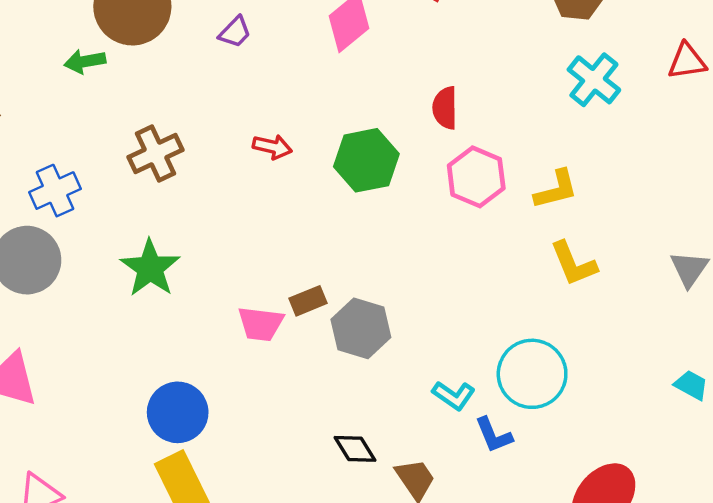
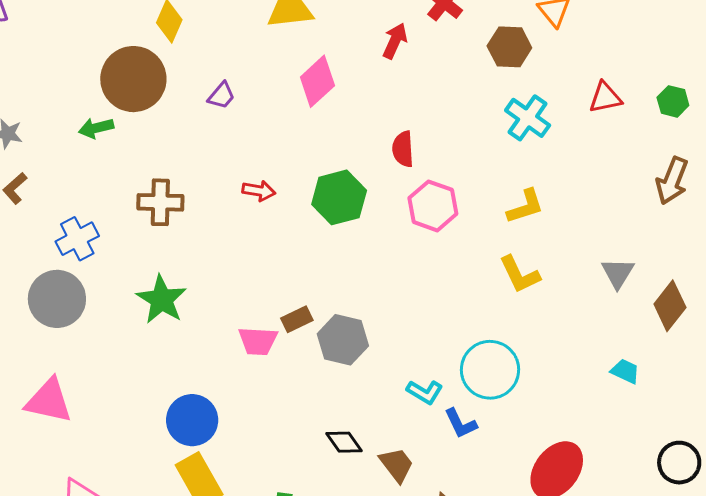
brown cross: (155, 154) -> (160, 202), turned 30
yellow L-shape: (556, 190) -> (525, 207), moved

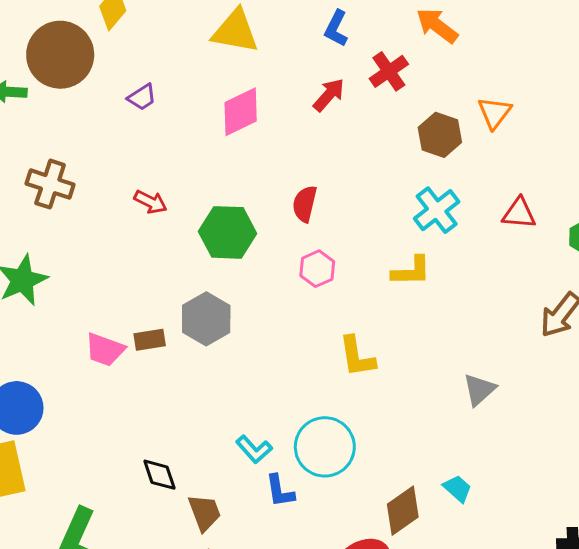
pink hexagon: (433, 206) -> (317, 269), size x0.7
yellow L-shape: (525, 207) -> (411, 271), moved
yellow L-shape: (520, 274) -> (357, 357), moved
brown diamond: (670, 306) -> (403, 511), moved
gray hexagon: (343, 340) -> (206, 319), moved

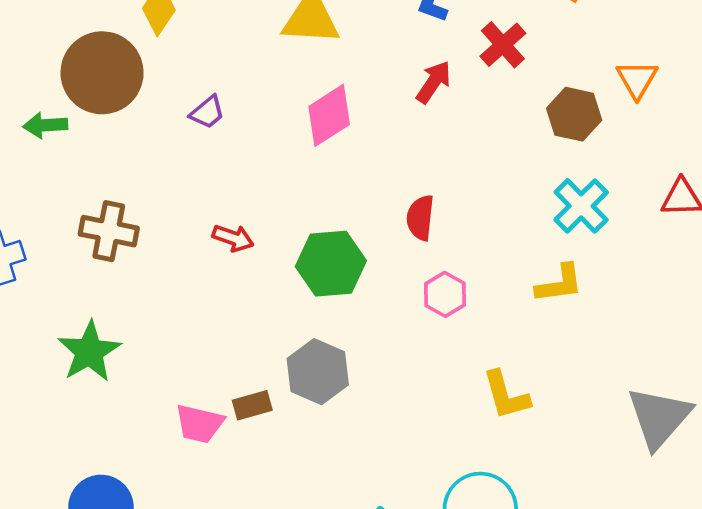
gray triangle: (479, 390) -> (659, 417), size x1.6

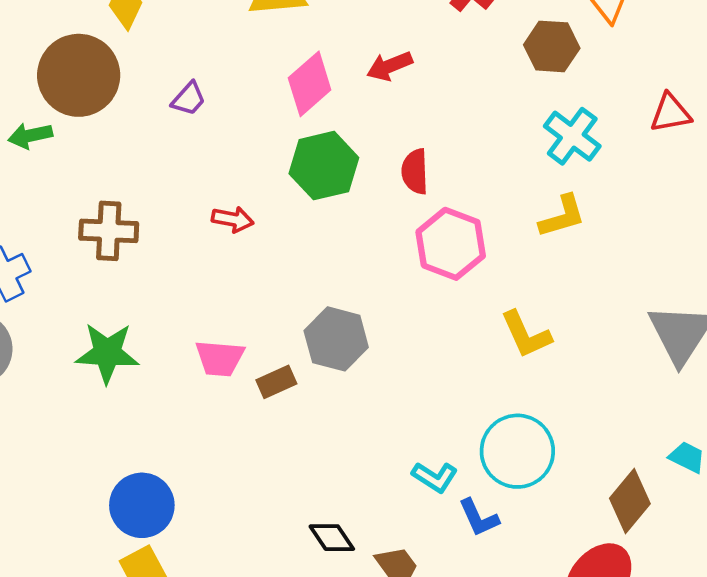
red arrow: (434, 82) -> (390, 66), moved, turned -138
green hexagon: (331, 264) -> (324, 166), moved
pink hexagon: (445, 294) -> (451, 244), size x1.6
green star: (89, 352) -> (107, 353), turned -30
pink trapezoid: (199, 424) -> (220, 358), moved

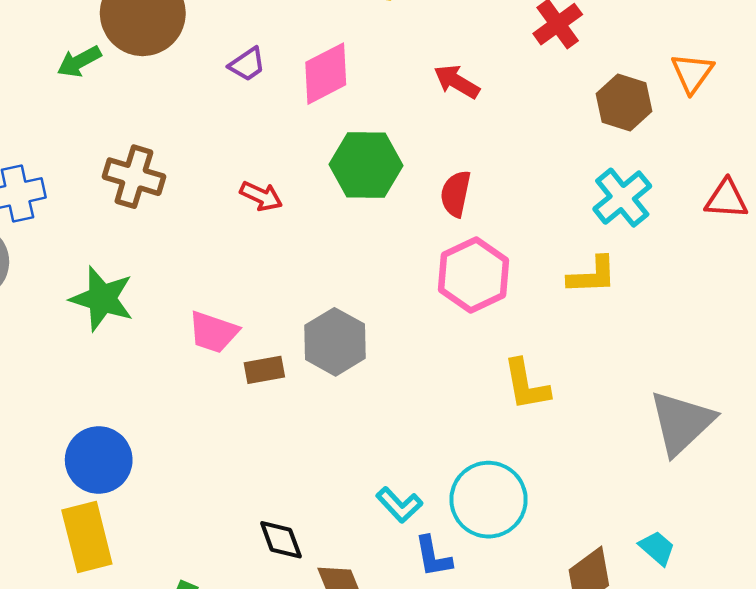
red arrow: (390, 66) -> (457, 82), turned 39
pink diamond: (310, 84) -> (326, 74), moved
green arrow: (30, 136) -> (79, 62), turned -30

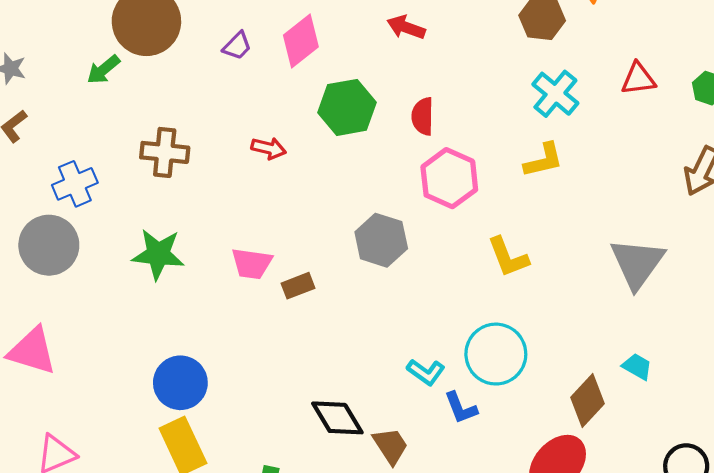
gray hexagon: (335, 342) -> (381, 240), moved
black diamond: (281, 540) -> (337, 418), size x1.4

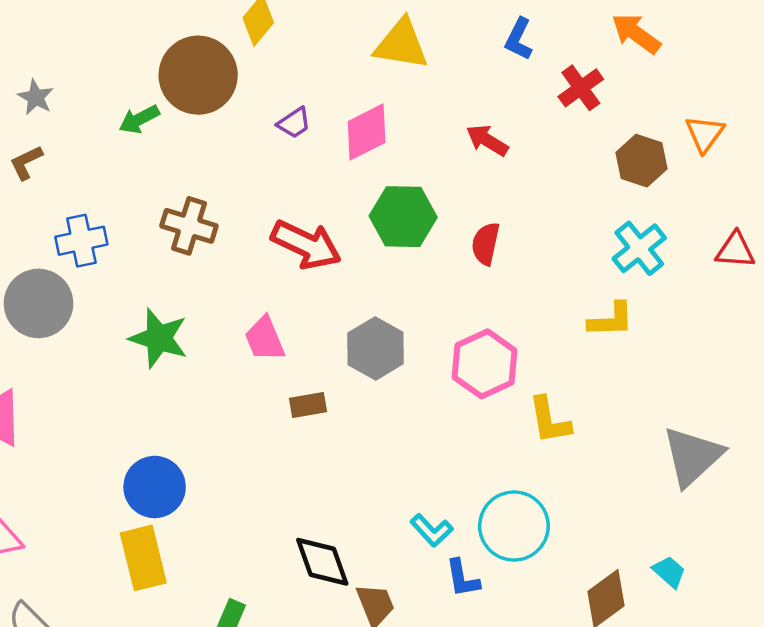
red arrow: (269, 148) -> (306, 245), size x1.8
pink hexagon: (449, 178) -> (485, 364), moved
gray hexagon: (381, 240) -> (376, 348), moved
pink trapezoid: (252, 264) -> (265, 339), moved, turned 48

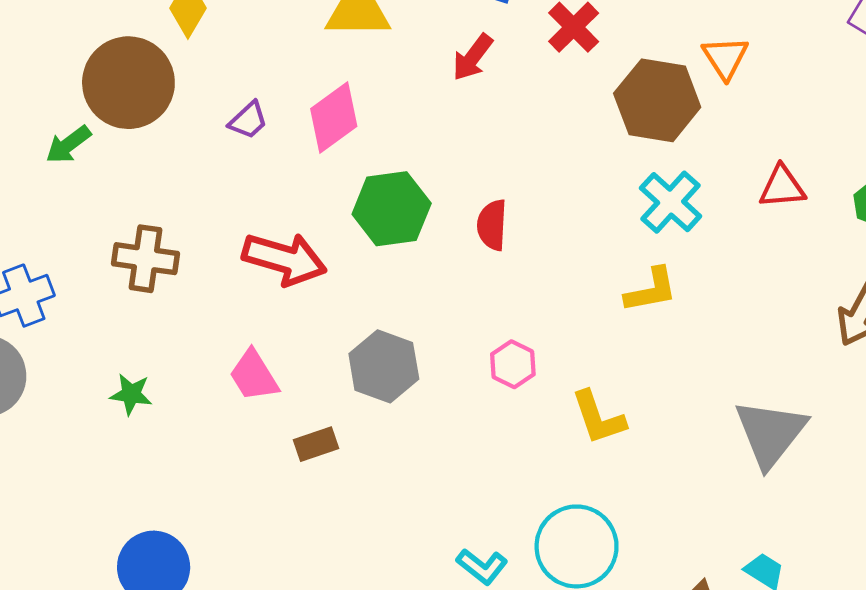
red arrow: (487, 140) -> (473, 57), moved, turned -75
brown hexagon: (642, 161) -> (657, 100), size x1.4
green star: (159, 338) -> (131, 394), size x0.6
pink hexagon: (485, 364) -> (513, 364), size x0.6

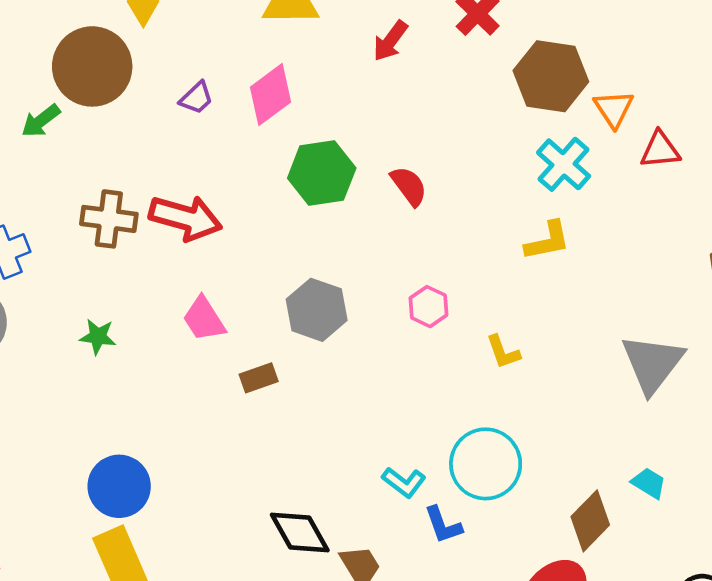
orange triangle: (725, 58) -> (614, 109), moved
red semicircle: (492, 225) -> (409, 186), turned 141
red arrow: (285, 259) -> (186, 218), moved
yellow L-shape: (598, 418) -> (503, 352), size x0.7

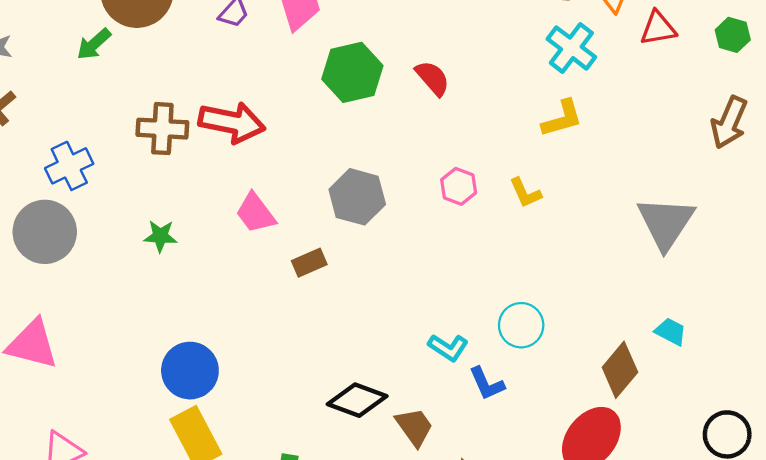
yellow L-shape: (503, 352) -> (525, 193), moved
cyan circle: (486, 464) -> (521, 325), size x0.7
black diamond: (300, 532) -> (357, 400), turned -36

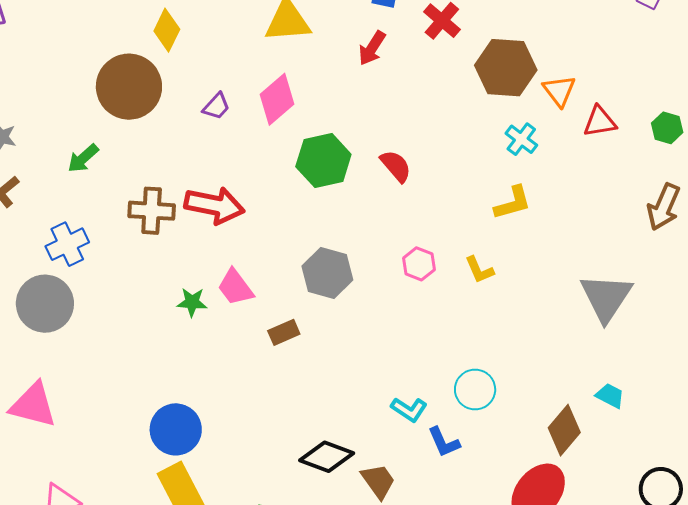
green arrow: (94, 44) -> (83, 158), moved
cyan cross: (571, 48) -> (521, 139), size x0.7
green star: (160, 236) -> (192, 302), moved

